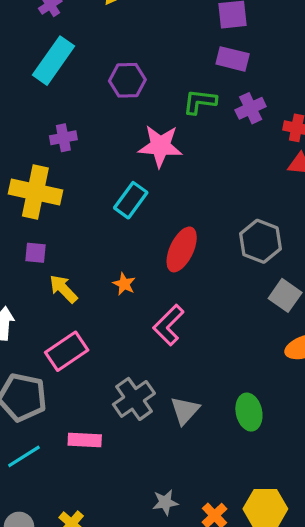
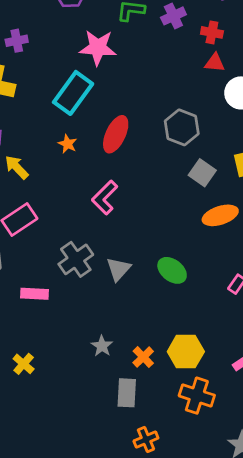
cyan rectangle: (131, 200) -> (73, 93), size x1.4
orange star: (124, 284) -> (68, 144), moved
green ellipse: (249, 412) -> (172, 270), turned -40
gray star: (165, 502) -> (102, 346), turned -30

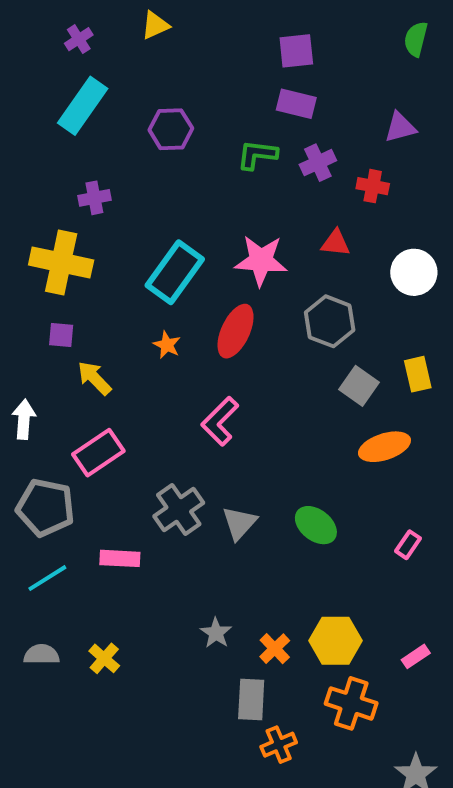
pink star: (98, 48) -> (261, 261), moved
red triangle: (215, 63) -> (335, 243), moved
orange cross: (146, 440) -> (279, 745), moved

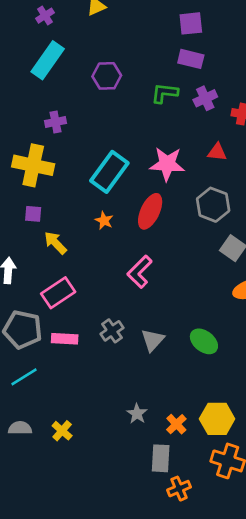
gray cross: (179, 509) -> (112, 331), size x0.7
pink rectangle: (120, 558) -> (65, 339), moved

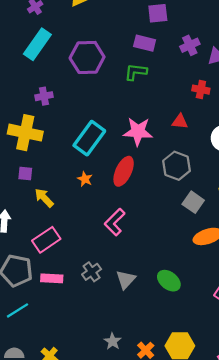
purple rectangle: (191, 59) -> (145, 43), moved
purple hexagon: (107, 76) -> (87, 57), size x1.4
purple cross: (205, 98) -> (190, 45), moved

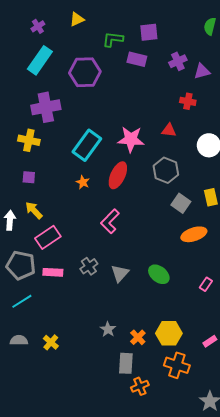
green L-shape: (136, 72) -> (113, 39), moved
purple cross: (44, 96) -> (46, 107), size x1.8
yellow cross: (25, 133) -> (29, 140), size x0.7
yellow arrow: (44, 198) -> (34, 210), moved

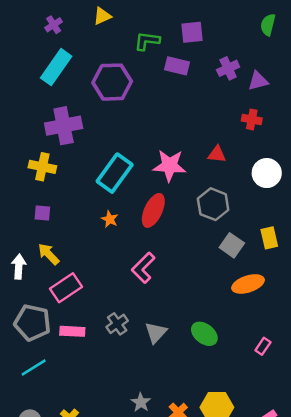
red cross: (188, 101) -> (252, 119), moved

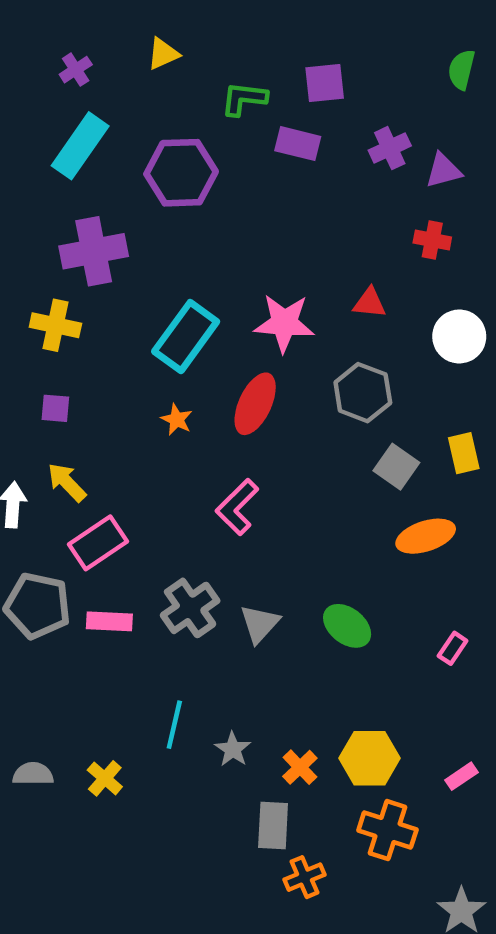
gray cross: (117, 324) -> (190, 608), size x1.4
cyan line: (34, 367) -> (174, 725), moved, turned -45

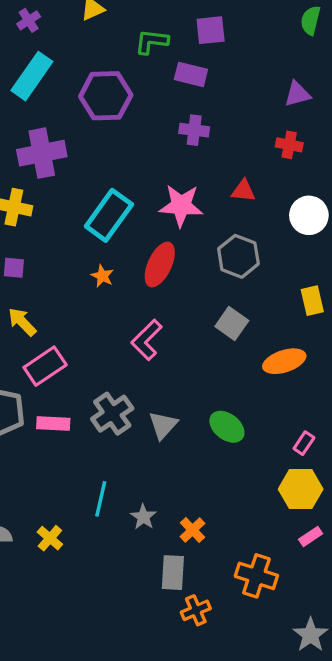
purple cross: (390, 148) -> (194, 130), moved, turned 32
gray square: (396, 467) -> (232, 324), moved
yellow hexagon: (370, 758) -> (301, 489), moved

